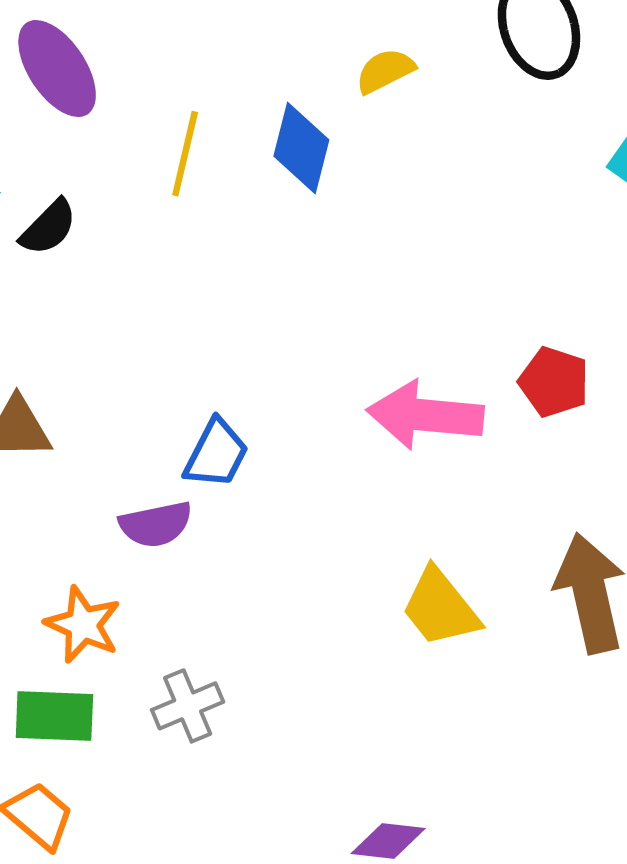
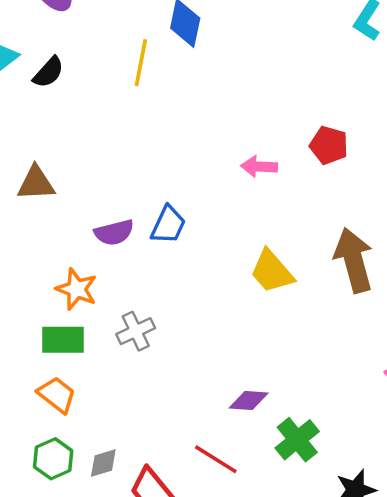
yellow line: (185, 154) -> (141, 63), moved
pink arrow: (425, 415) -> (259, 167), size x0.6
blue trapezoid: (216, 454) -> (168, 225), moved

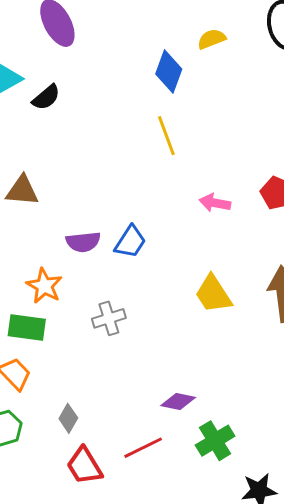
yellow line: (141, 63) -> (166, 136), moved, turned -39
gray cross: (136, 331) -> (109, 318), moved
red line: (216, 459) -> (143, 448), turned -66
gray diamond: (103, 463) -> (68, 418), moved, turned -52

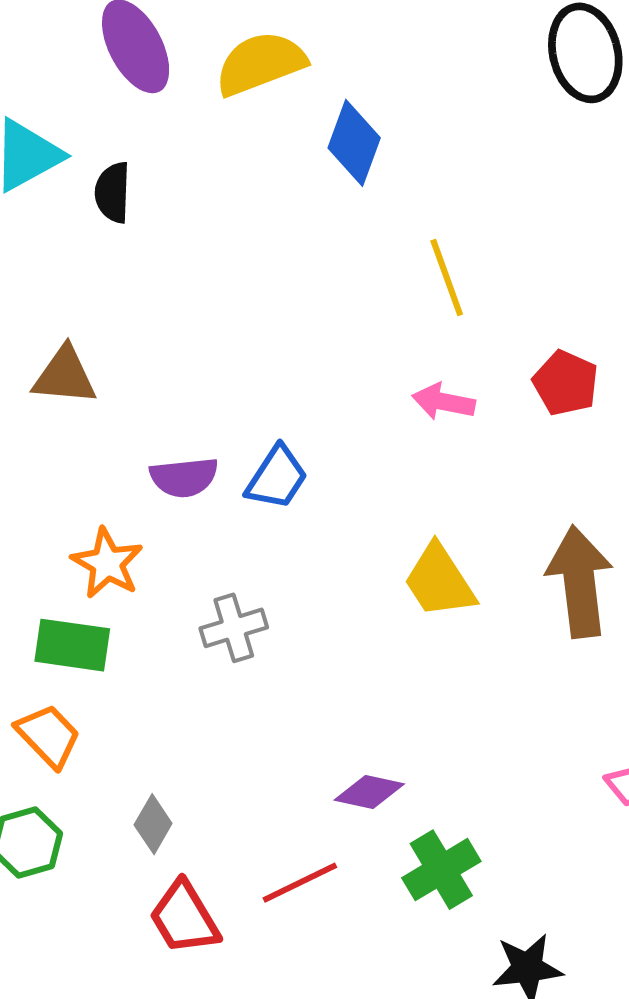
yellow semicircle: (212, 39) -> (260, 63), moved, size x1.6
black semicircle: (46, 97) -> (113, 192), turned 132
yellow line: (166, 136) -> (447, 278), moved

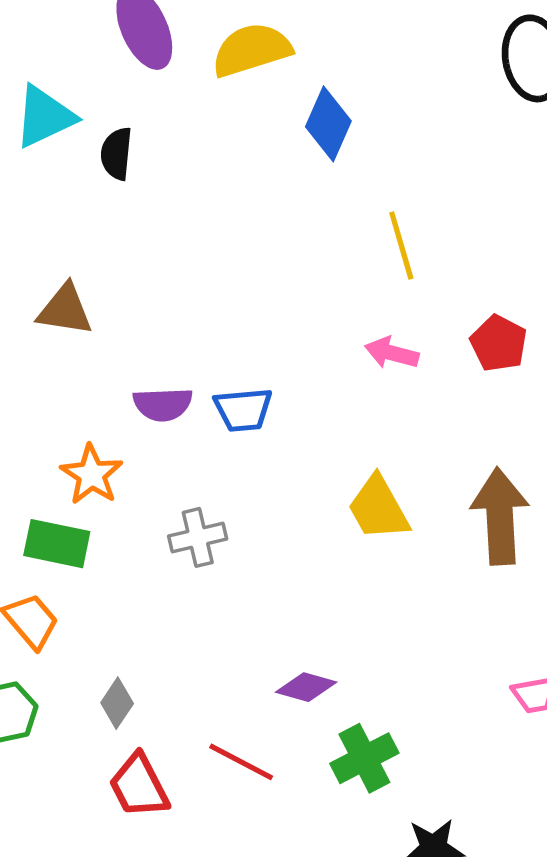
blue trapezoid: (277, 478) -> (243, 410), turned 48
red line: (300, 883) -> (241, 762), turned 50

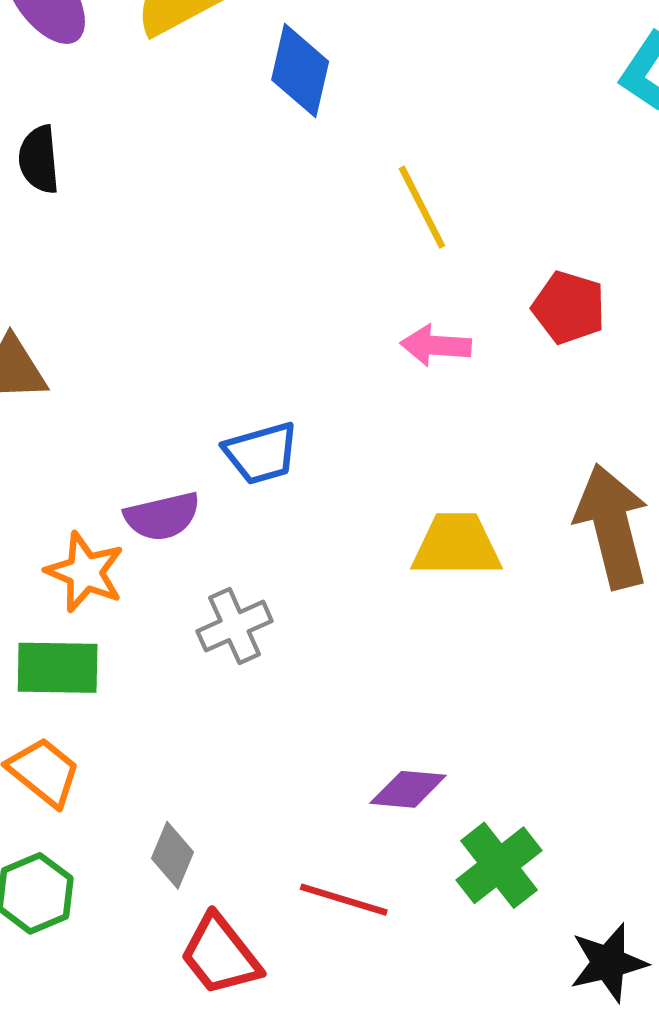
purple semicircle: (163, 404) -> (162, 516), moved
yellow trapezoid: (378, 508) -> (456, 545), turned 130

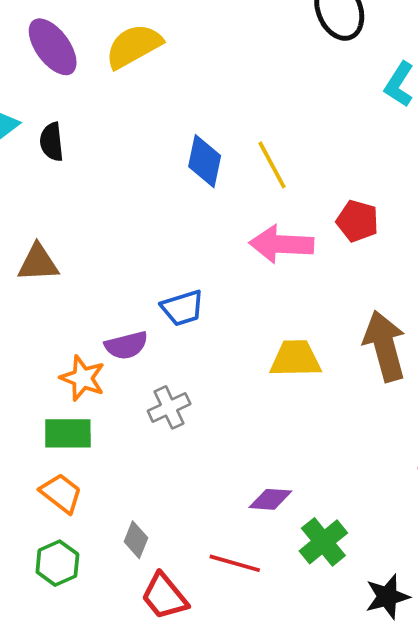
blue diamond: (300, 71) -> (205, 161), moved
pink arrow: (436, 345) -> (281, 244), size x1.6

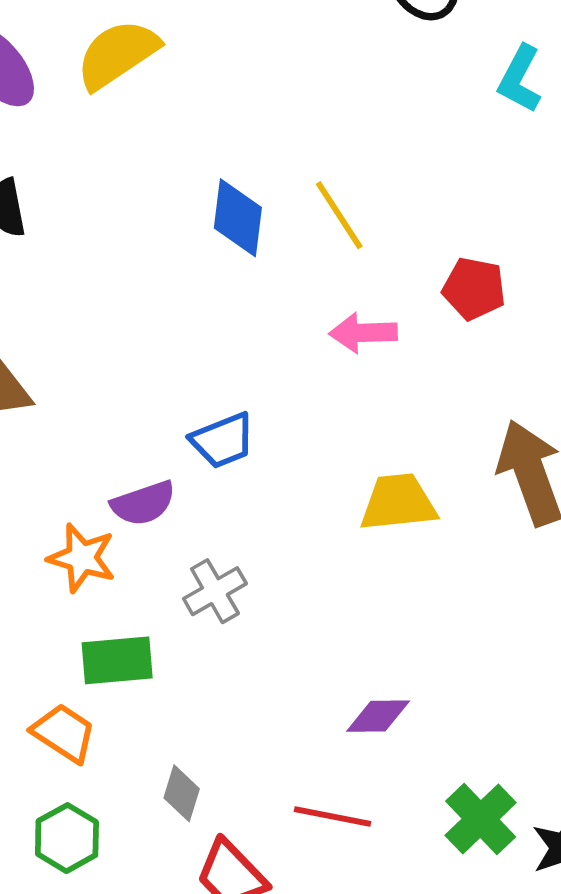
pink arrow: (281, 244) -> (363, 333), size x0.7
green rectangle: (68, 433) -> (117, 660), moved
green cross: (323, 542) -> (481, 819), moved

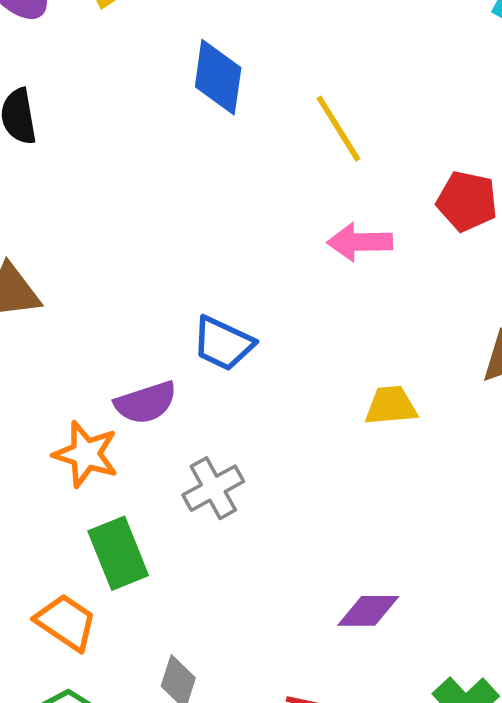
blue diamond: (238, 218) -> (218, 77), moved
blue trapezoid: (223, 440) -> (223, 343), turned 46
yellow trapezoid: (398, 502) -> (391, 406), size x0.7
green rectangle: (117, 660) -> (118, 553), turned 72

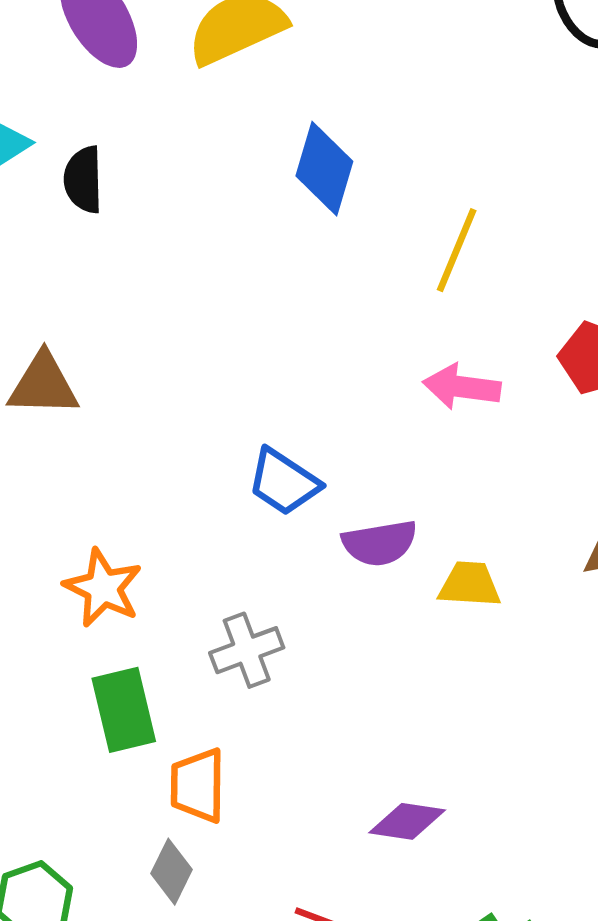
yellow line: (338, 129) -> (457, 250), turned 46
purple semicircle: (146, 403) -> (380, 543), moved
orange trapezoid: (66, 622) -> (198, 785), moved, turned -132

